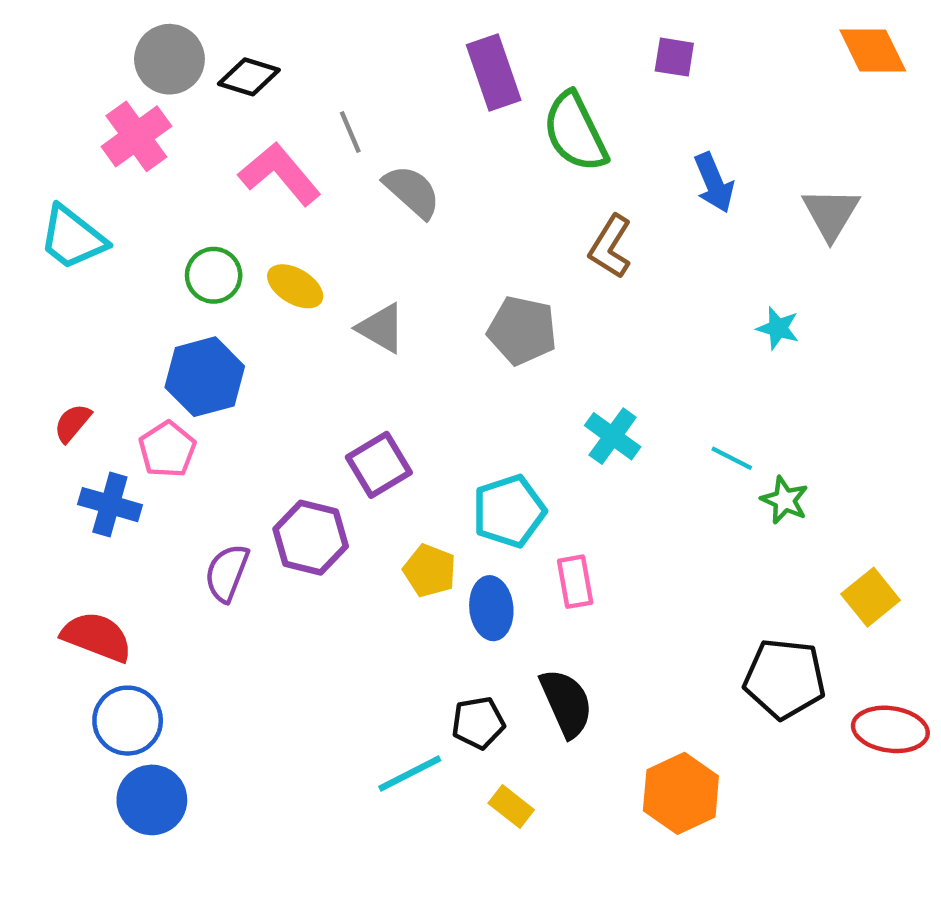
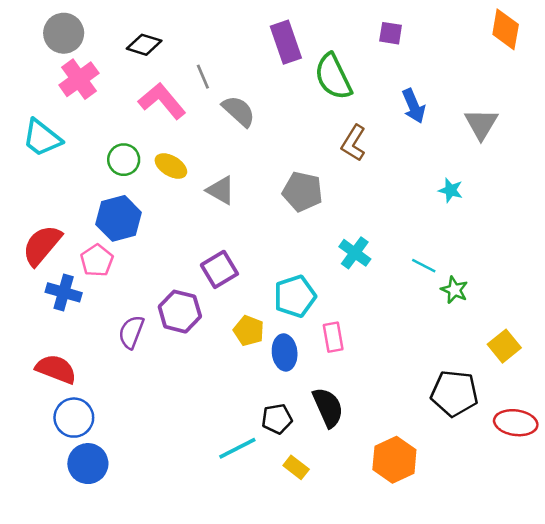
orange diamond: (873, 50) -> (506, 29), turned 36
gray circle: (169, 59) -> (64, 33), moved
red semicircle: (72, 423) -> (42, 245), size x1.8

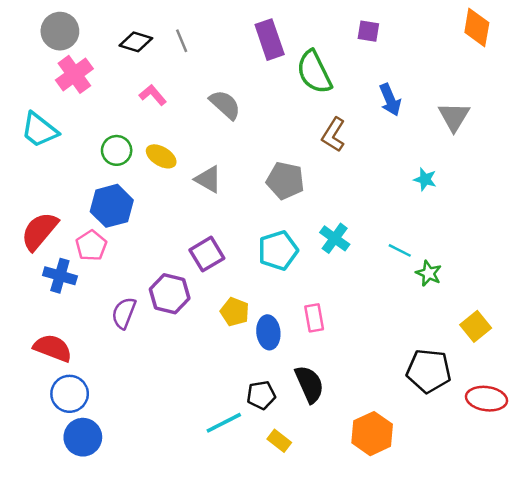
gray line: (203, 77) -> (182, 41), moved
pink L-shape: (162, 101) -> (153, 95), size x0.6
cyan pentagon: (295, 296) -> (278, 250), moved

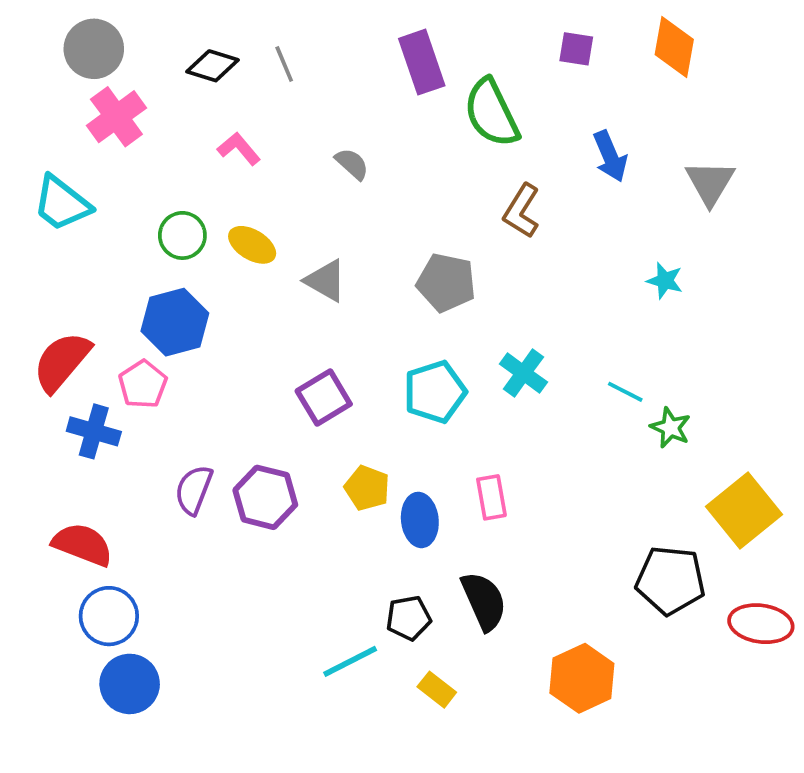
orange diamond: (477, 27) -> (674, 47), moved
gray semicircle: (225, 105) -> (352, 164), size x0.7
purple hexagon: (170, 294) -> (265, 497), moved
yellow square: (476, 326) -> (744, 511), size x1.5

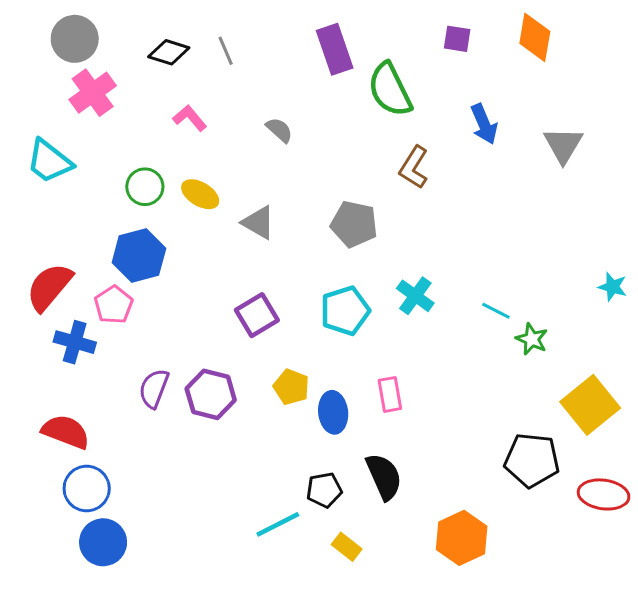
cyan star: (665, 281) -> (612, 287), moved

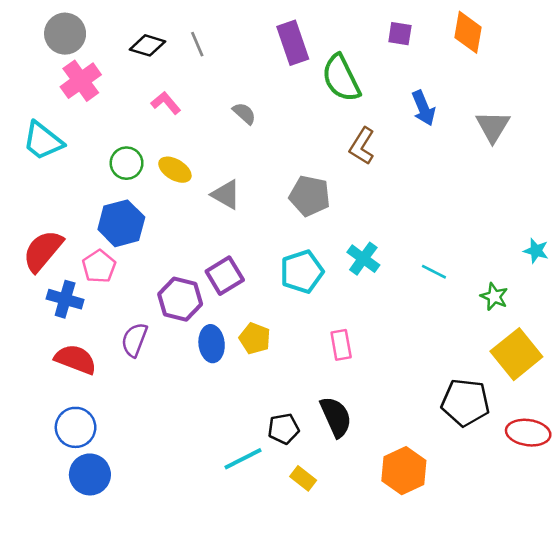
green star: (532, 339) -> (494, 297), moved
purple hexagon: (211, 394) -> (180, 299), moved
blue ellipse: (333, 412) -> (212, 344), moved
red semicircle: (66, 432) -> (76, 359), moved

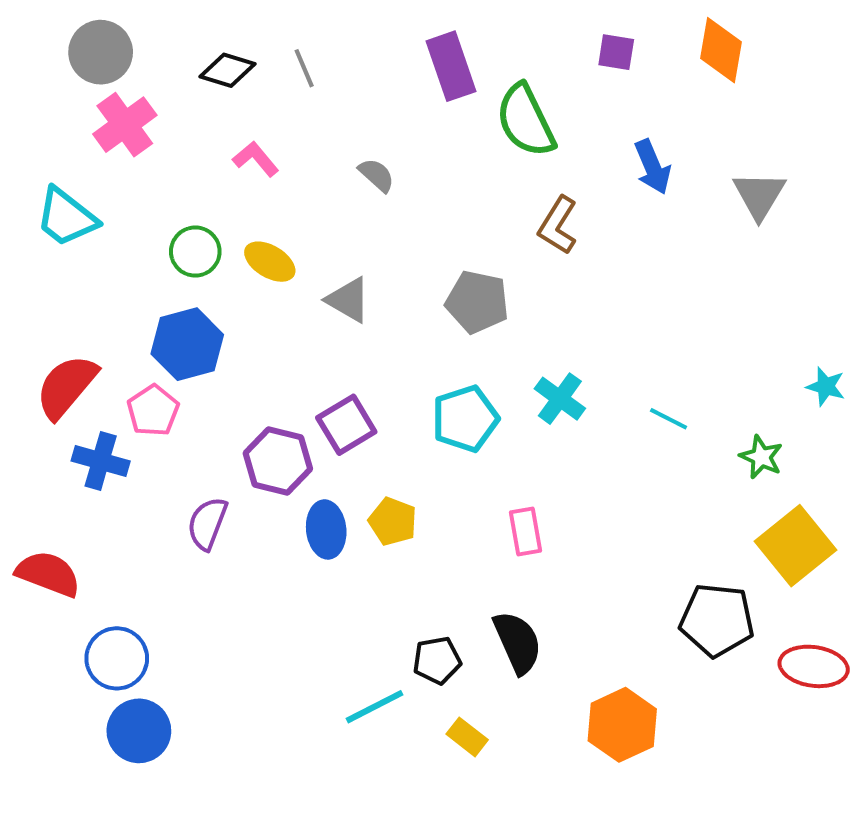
red semicircle: (76, 359) -> (48, 574), moved

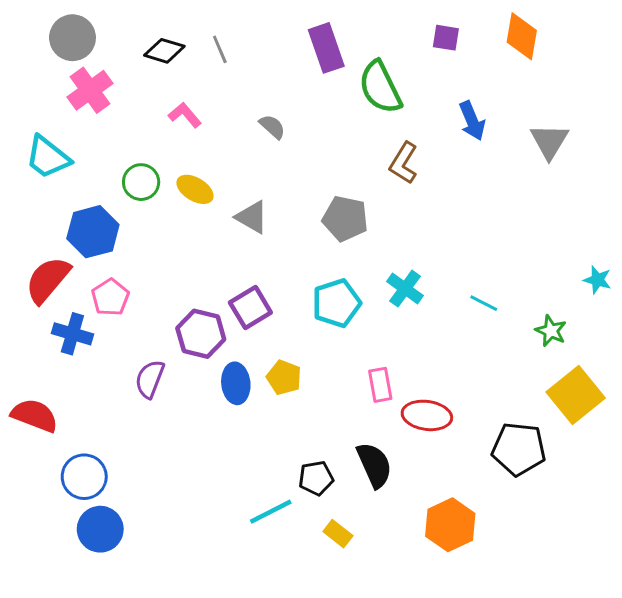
blue hexagon: (187, 344) -> (93, 232), moved
red ellipse: (814, 666) -> (427, 415), moved

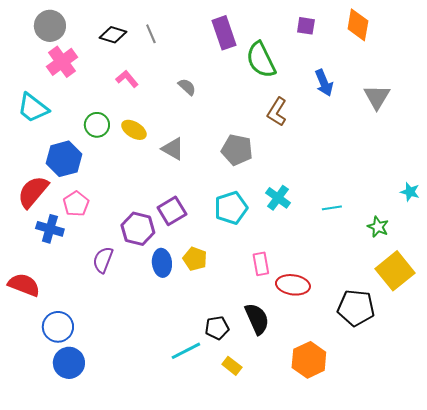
cyan line: (484, 303) -> (332, 208), turned -36

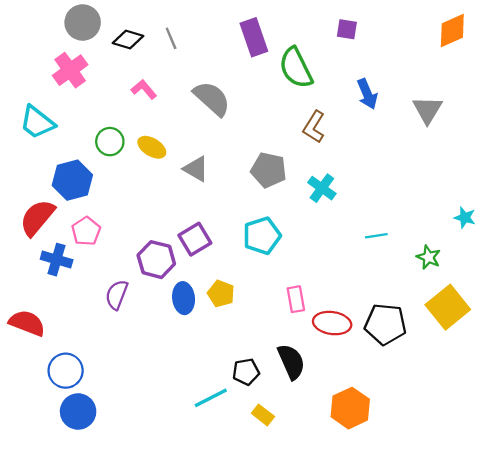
orange diamond: (358, 25) -> (452, 30), moved, turned 56
gray circle: (50, 26) -> (83, 22), moved
gray semicircle: (187, 87) -> (212, 98), size x1.8
cyan cross: (278, 198) -> (322, 188), moved
black pentagon: (356, 308) -> (385, 324), moved

